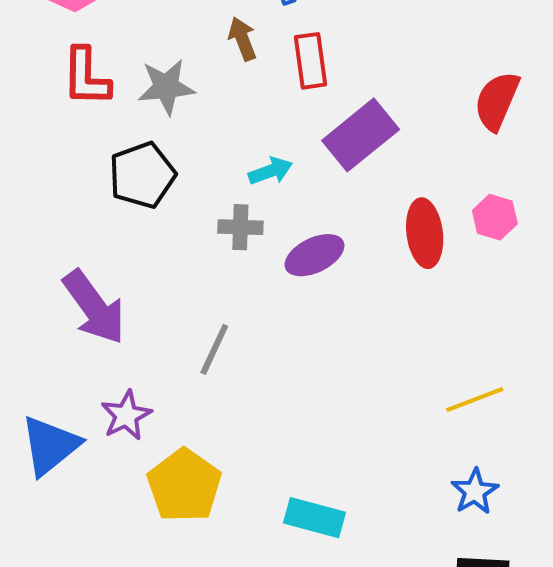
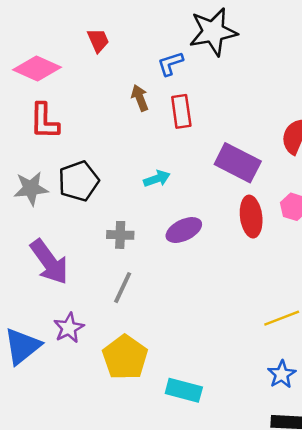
gray star: (166, 87) -> (31, 188), moved
purple rectangle: (361, 135) -> (238, 163), moved, turned 66
gray cross: (240, 227) -> (120, 235), moved
yellow pentagon: (184, 486) -> (125, 357), moved

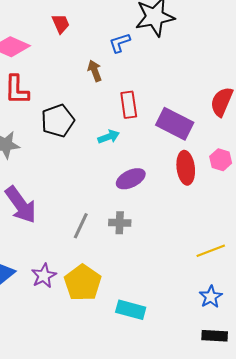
red rectangle: (181, 111) -> (129, 105), moved
black pentagon: (79, 181) -> (58, 121), moved
gray cross: (120, 235) -> (120, 223), moved
purple star: (69, 328) -> (44, 276), moved

